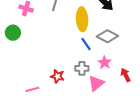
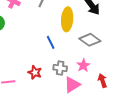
blue line: (86, 44) -> (51, 42), moved

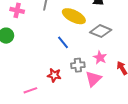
yellow ellipse: (67, 19) -> (74, 16), turned -55

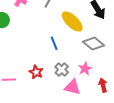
gray cross: (78, 65) -> (62, 70), turned 32
pink triangle: (93, 79) -> (72, 87), turned 42

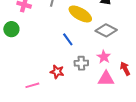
gray cross: (62, 70) -> (81, 63), turned -32
pink triangle: (72, 87) -> (106, 79), moved

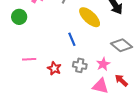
gray diamond: (106, 30) -> (122, 45), moved
red arrow: (125, 69) -> (121, 80), turned -32
pink line: (32, 85) -> (29, 59), moved

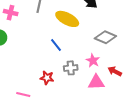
pink line: (29, 59) -> (23, 95), moved, turned 32

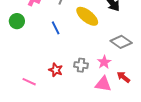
blue line: (56, 45) -> (56, 28), moved

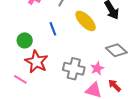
green circle: (17, 21) -> (25, 40), moved
gray cross: (81, 65) -> (74, 69), size x1.5
red star: (56, 70) -> (36, 62), moved, size x1.6

